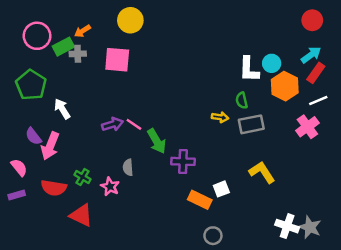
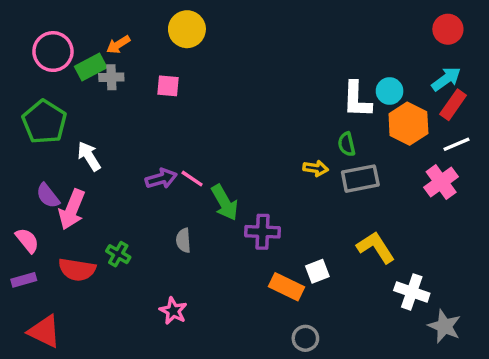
pink square: (117, 60) -> (168, 86), size x0.6
pink star: (110, 187) -> (173, 311), moved
red triangle: (81, 215) -> (44, 331), moved
white cross: (287, 226) -> (412, 292), moved

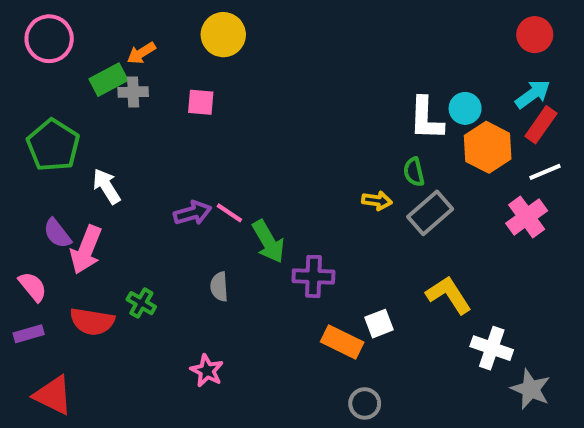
pink circle: (53, 52) -> (49, 39), moved
gray rectangle: (360, 179) -> (430, 213), turned -30

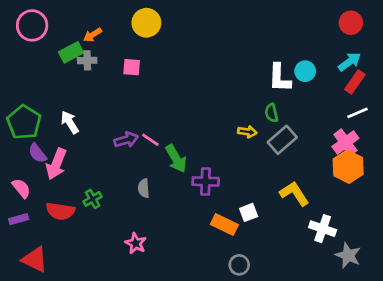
green pentagon: (53, 145) -> (24, 122), moved
orange hexagon: (488, 147) -> (348, 167), moved
green cross: (141, 303) -> (93, 199), turned 30

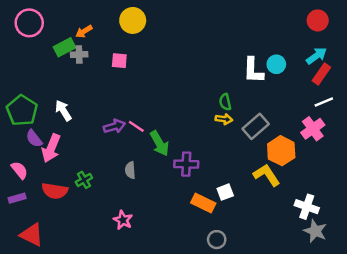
green semicircle: (271, 113) -> (225, 102), moved
orange hexagon: (348, 167) -> (281, 151), moved
white cross: (323, 229) -> (307, 207), moved

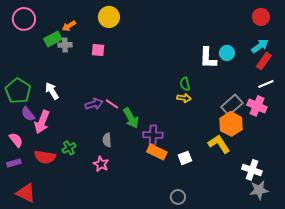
gray rectangle: (256, 126) -> (232, 105), moved
pink cross: (313, 129) -> (257, 106), turned -30
orange rectangle: (203, 203) -> (157, 152), moved
pink star: (123, 220) -> (101, 164), moved
gray star: (315, 231) -> (259, 190), turned -30

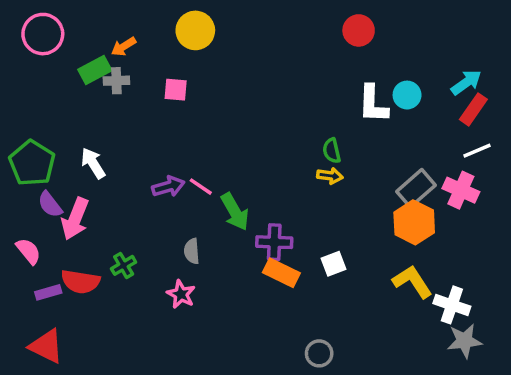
red circle: (261, 17) -> (359, 30), moved
yellow L-shape: (219, 144) -> (412, 282), moved
white square: (185, 158) -> (333, 264), moved
purple rectangle: (14, 163) -> (48, 292), moved

